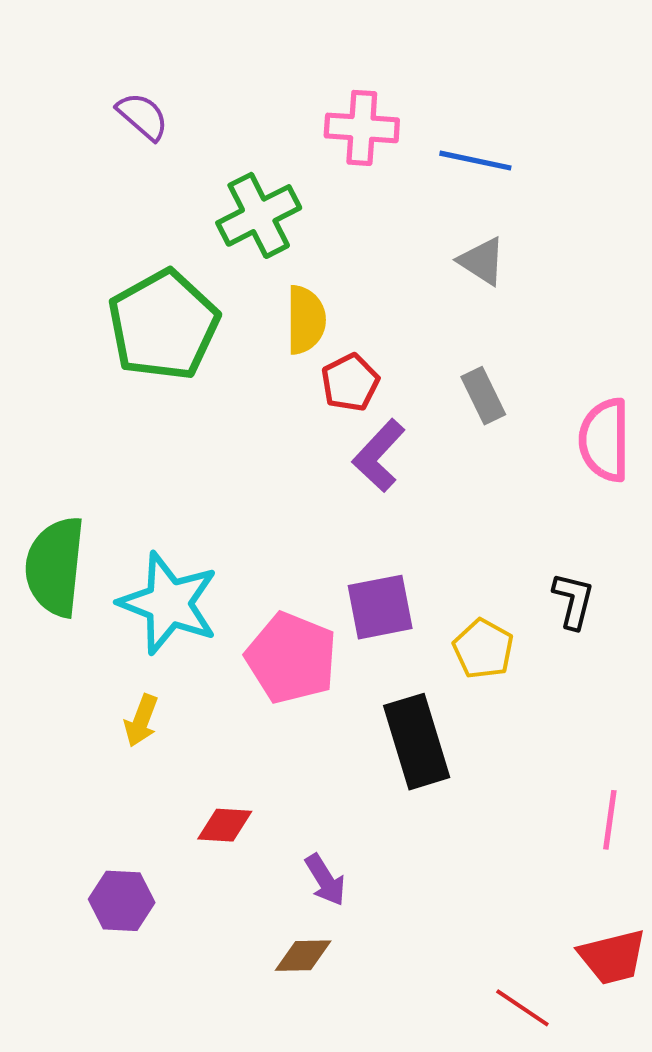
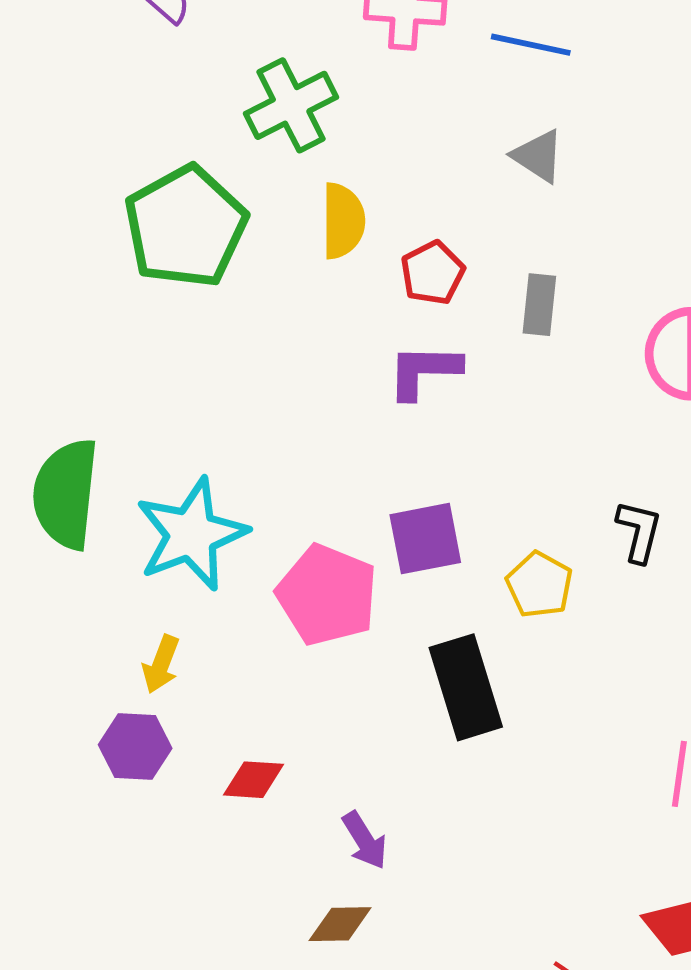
red pentagon: (350, 383) -> (433, 273), moved
gray rectangle: (483, 396) -> (539, 305), turned 32
purple L-shape: (379, 456) -> (424, 371), turned 48
cyan star: (169, 603) -> (191, 534), turned 30
purple hexagon: (122, 901) -> (135, 747), moved

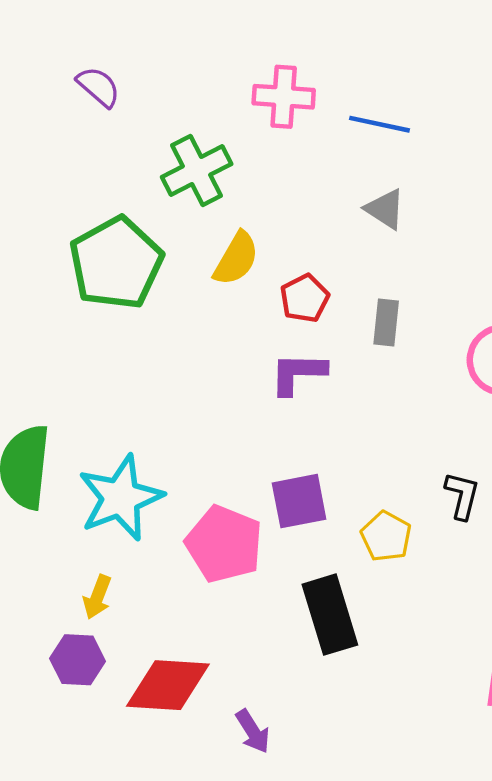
yellow semicircle: (343, 221) -> (236, 259), turned 30
red diamond: (253, 780) -> (168, 685), size x1.8

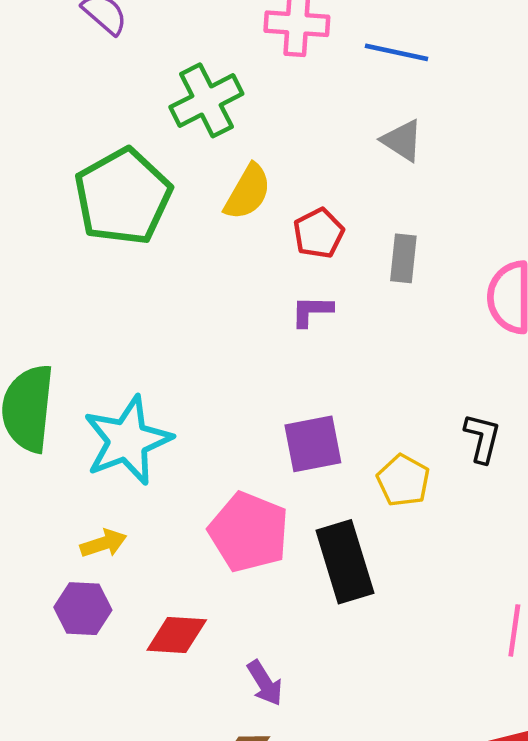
purple L-shape: (298, 373) -> (312, 311), size x0.7
pink pentagon: (224, 544) -> (249, 532), moved
yellow arrow: (97, 597) -> (103, 543), turned -129
red diamond: (168, 685) -> (177, 635), size x0.7

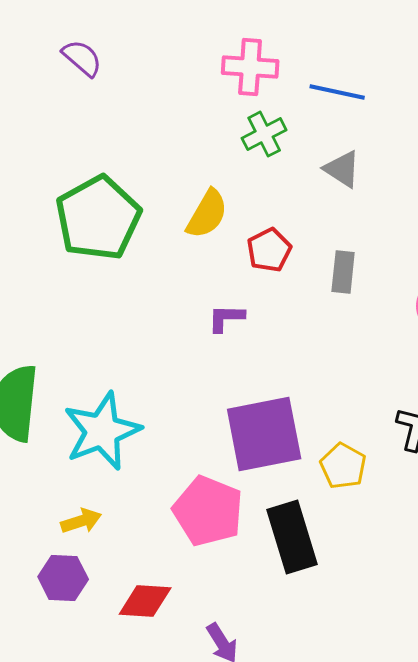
green cross: (206, 100) -> (264, 134), moved, size x0.7
purple L-shape: (312, 311) -> (226, 318), moved
purple square: (313, 444) -> (264, 434), size x1.5

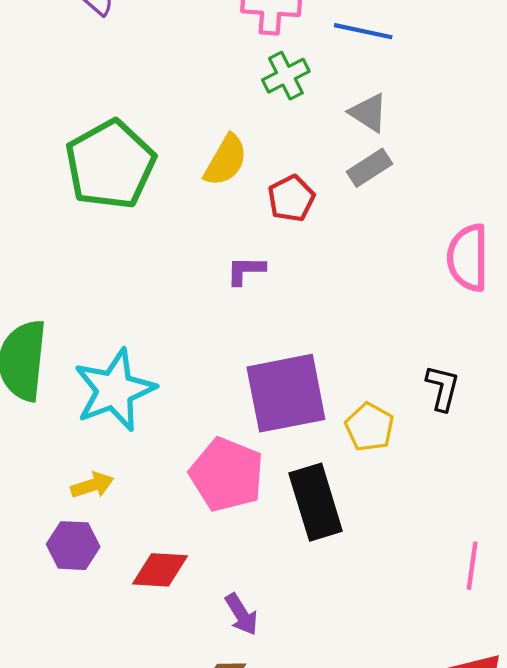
gray rectangle: (343, 272) -> (370, 168), moved, turned 51

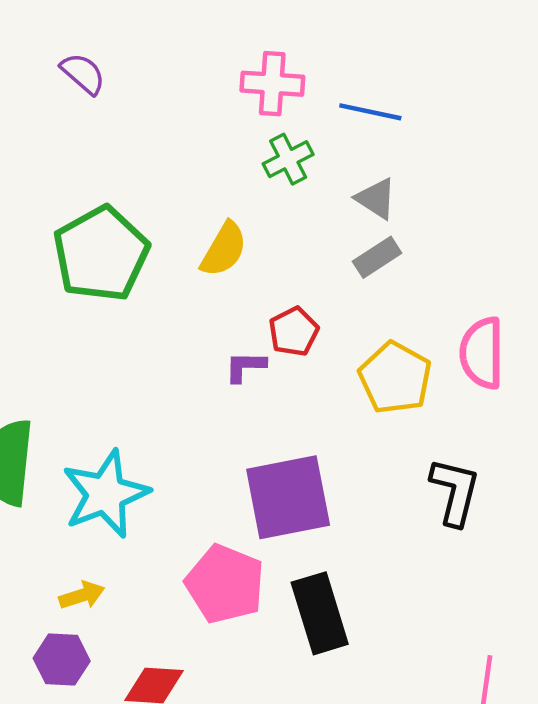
red pentagon: (291, 198) -> (294, 332), moved
black L-shape: (443, 388) -> (455, 492), size x1.4
yellow pentagon: (370, 427) -> (395, 378), moved, size x1.4

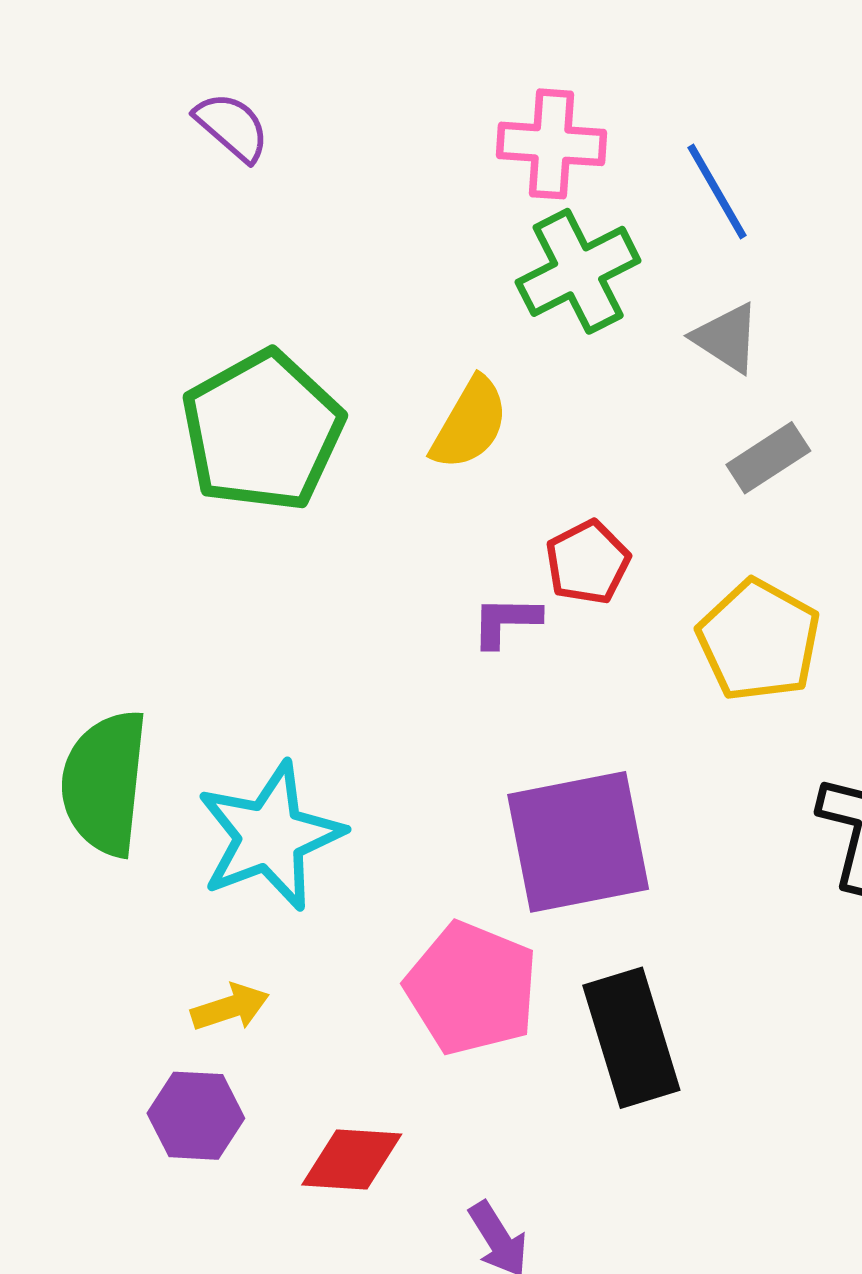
blue line: (370, 112) -> (717, 191), turned 48
green cross: (288, 159) -> (578, 271), size x1.4
gray rectangle: (377, 257) -> (768, 458), moved

